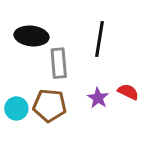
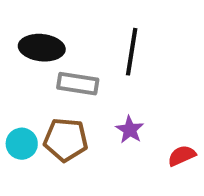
gray rectangle: (59, 63) -> (78, 84), turned -76
red semicircle: (128, 92) -> (182, 156), moved, turned -50

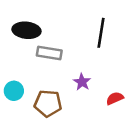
black line: (132, 52) -> (101, 33), moved
brown pentagon: (66, 140) -> (48, 103), moved

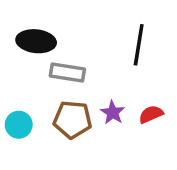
red semicircle: (115, 98) -> (151, 114), moved
brown pentagon: (48, 103) -> (73, 119), moved

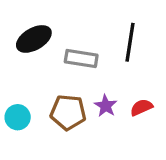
black ellipse: (36, 41) -> (34, 39), turned -36
gray rectangle: (67, 73) -> (81, 59), moved

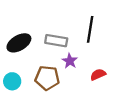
black ellipse: (34, 39) -> (19, 43), moved
purple star: (106, 106) -> (70, 61), moved

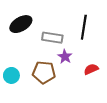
black ellipse: (19, 43) -> (21, 24), moved

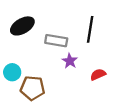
brown pentagon: (44, 72) -> (33, 88), moved
cyan circle: (11, 75) -> (12, 72), moved

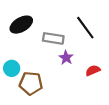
black line: (90, 29) -> (85, 28), turned -45

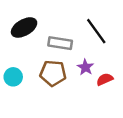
purple star: (66, 58) -> (85, 67), moved
brown pentagon: (31, 83) -> (53, 73), moved

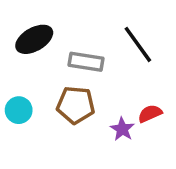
purple star: (85, 67) -> (122, 129), moved

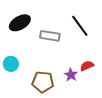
brown pentagon: (76, 105) -> (43, 82), moved

